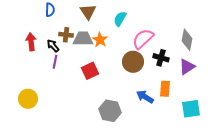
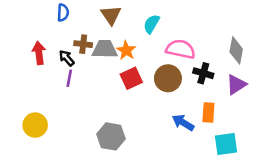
pink semicircle: (143, 39) -> (181, 49), turned 55
red square: (90, 71) -> (131, 78), moved
cyan square: (191, 109) -> (226, 144), moved
gray hexagon: (110, 111) -> (111, 136), moved

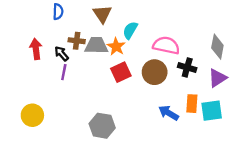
cyan semicircle: (151, 24) -> (130, 30), moved
cyan square: (226, 144) -> (212, 111), moved

